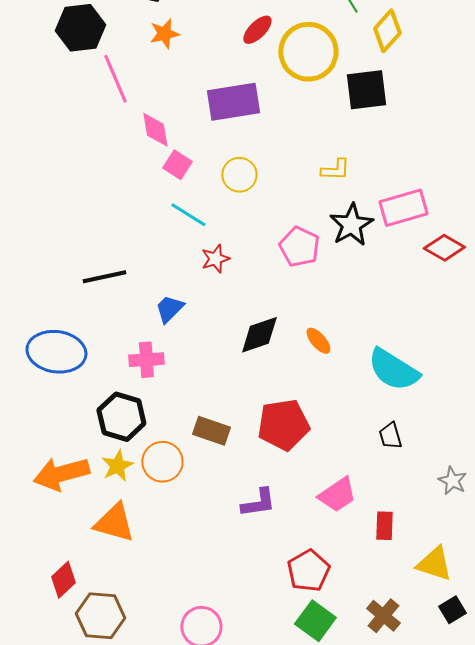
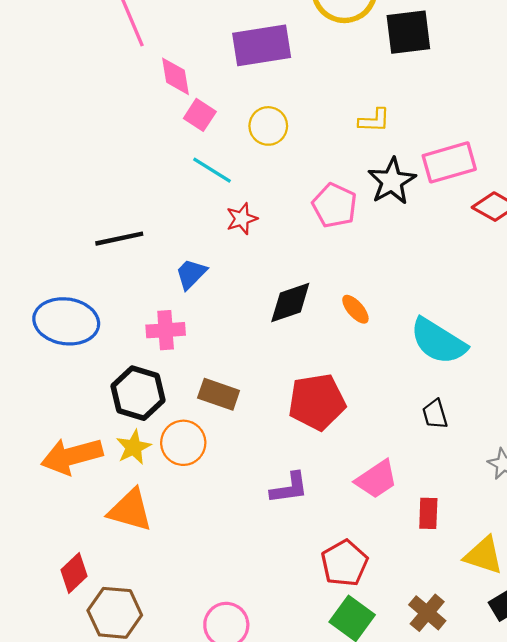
brown rectangle: (211, 431) -> (219, 394), moved

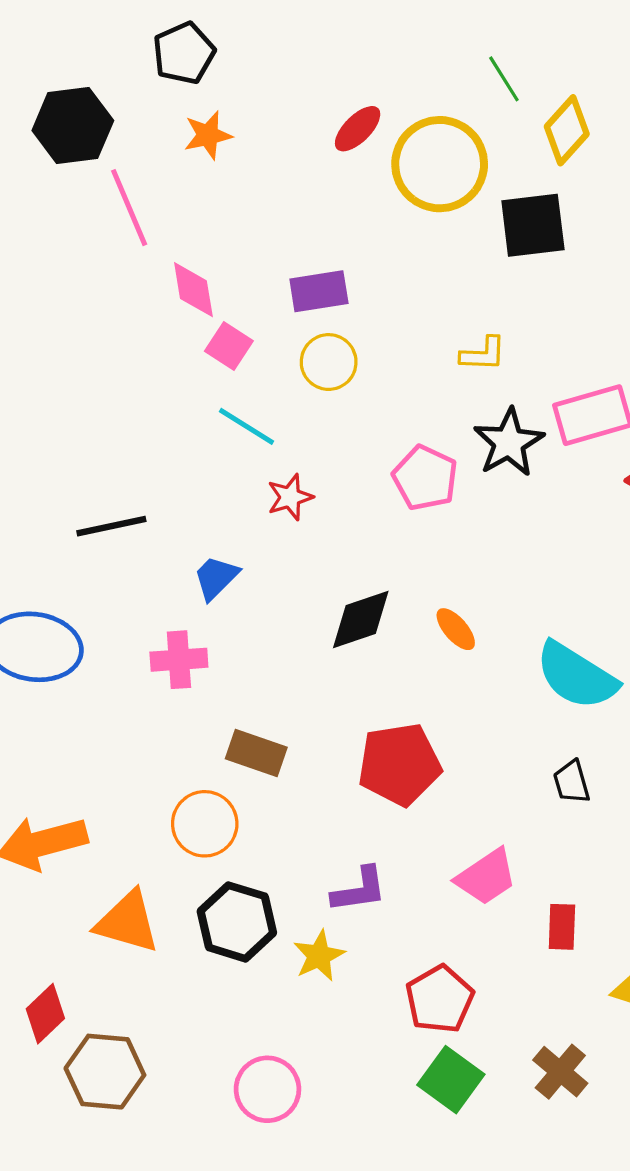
purple rectangle: (262, 45) -> (319, 291), moved, size x0.7
black hexagon: (138, 393) -> (237, 922), moved
yellow star: (134, 447) -> (319, 956), moved

